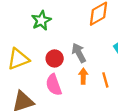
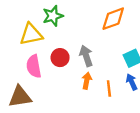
yellow triangle: (18, 59) -> (31, 34), moved
pink semicircle: (54, 85) -> (34, 66), moved

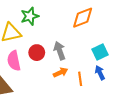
orange arrow: (87, 81) -> (60, 72), turned 56

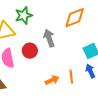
gray arrow: (60, 51) -> (49, 38), moved
orange arrow: (60, 72) -> (52, 80), moved

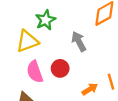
red circle: (30, 51) -> (60, 68), moved

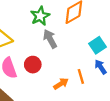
green star: (46, 20) -> (40, 16), moved

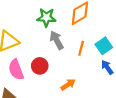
green star: (40, 16) -> (46, 17), turned 30
orange line: (81, 76) -> (81, 48), moved, turned 32

